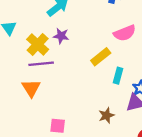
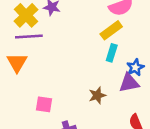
yellow rectangle: (101, 57) -> (111, 30), moved

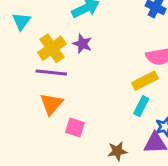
orange triangle: (17, 62) -> (51, 104), moved
pink square: (44, 104) -> (75, 127), moved

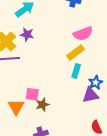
orange triangle: (51, 104) -> (16, 107), moved
brown star: (117, 151) -> (42, 105), moved

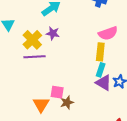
yellow rectangle: (76, 53) -> (100, 52), turned -48
purple triangle: (91, 95) -> (104, 83), moved, turned 42

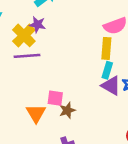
purple star: (53, 33) -> (37, 25), moved

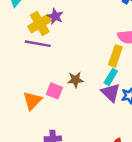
brown star: (67, 110) -> (75, 80), moved

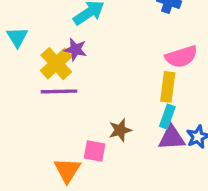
purple triangle: (111, 93) -> (172, 138), turned -36

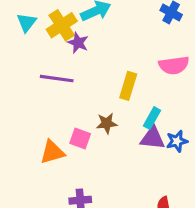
yellow cross: (56, 64) -> (62, 25), moved
yellow rectangle: (168, 87) -> (128, 86), moved
orange triangle: (67, 170) -> (52, 152), turned 32

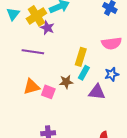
cyan rectangle: (152, 118) -> (84, 73), moved
blue star: (177, 141) -> (112, 74), moved
orange triangle: (52, 152) -> (31, 87), moved

